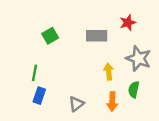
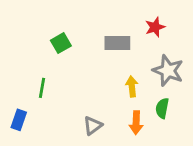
blue rectangle: (39, 96) -> (19, 120), moved

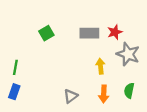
red star: (155, 27) -> (115, 32), moved
green line: (42, 88) -> (15, 67), moved
green semicircle: (162, 108) -> (129, 91), moved

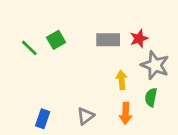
green line: (15, 67) -> (29, 48), moved, turned -56
green semicircle: (129, 91) -> (151, 97), moved
blue rectangle: (14, 92) -> (43, 119), moved

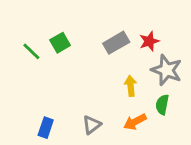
gray rectangle: (108, 40) -> (116, 43), turned -30
orange arrow: (126, 113) -> (135, 122), turned 60

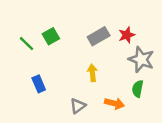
yellow arrow: (131, 86) -> (92, 73), moved
orange arrow: (135, 122) -> (114, 103), turned -138
blue rectangle: (46, 128) -> (39, 84), moved, turned -42

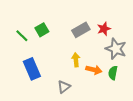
blue rectangle: (39, 84) -> (32, 69), size x1.5
orange arrow: (114, 103) -> (94, 70), moved

